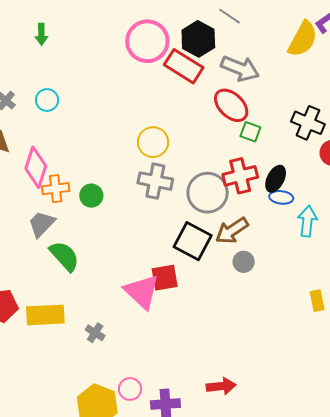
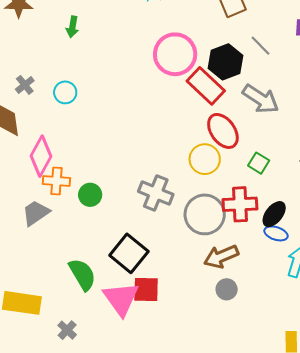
red ellipse: (231, 105) -> (223, 131), moved
yellow circle: (153, 142) -> (205, 159), moved
black square: (193, 241) -> (129, 253), moved
green semicircle: (64, 256) -> (82, 274), moved

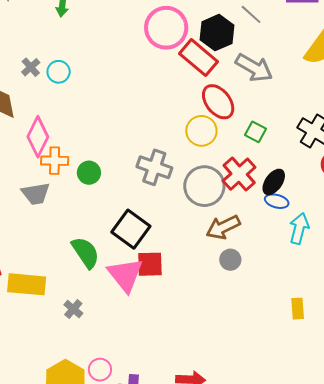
gray cross: (25, 85) -> (31, 67), moved
red cross: (240, 204) -> (239, 174), turned -36
gray trapezoid: (36, 213) -> (36, 194), turned -152

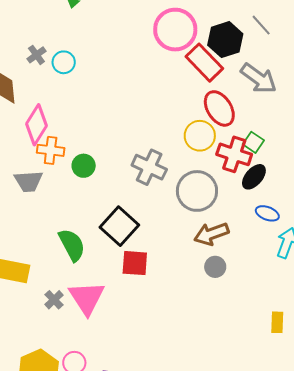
red cross: (239, 174) -> (234, 154), moved, turned -36
black ellipse: (274, 182) -> (254, 177), moved
pink triangle: (125, 275) -> (87, 298), moved

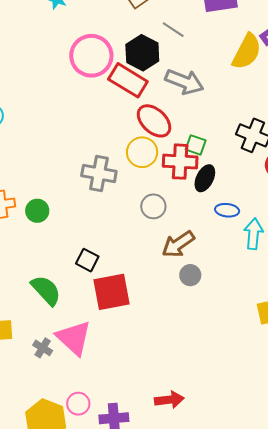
gray cross: (149, 167) -> (99, 174), moved
gray circle: (197, 191) -> (153, 206), size x0.6
black square: (119, 226) -> (87, 260), size x0.6
red square: (135, 263) -> (112, 292), size x1.4

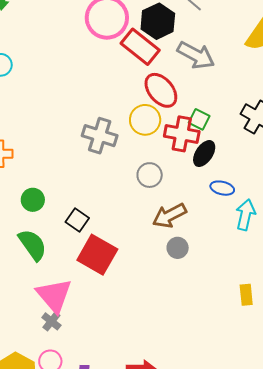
green circle: (37, 211) -> (33, 200), moved
red square: (112, 292) -> (97, 255), turned 33
gray cross: (43, 348) -> (51, 321), moved

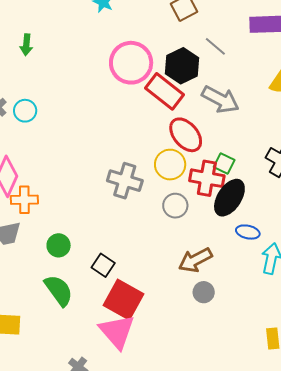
black ellipse: (204, 154) -> (229, 198), size x1.4
gray circle: (150, 175) -> (175, 206), moved
pink triangle: (54, 295) -> (117, 332), moved

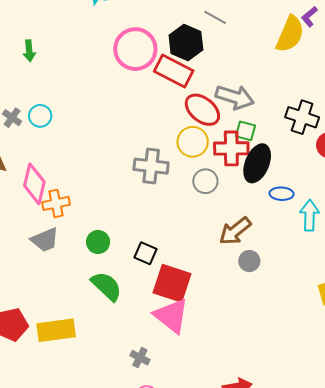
gray arrow: (220, 99) -> (235, 97), moved

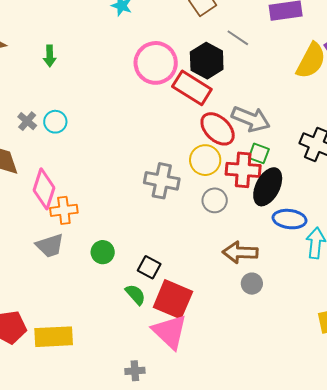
blue ellipse: (282, 194) -> (289, 219), size x1.4
brown arrow: (235, 231) -> (240, 252), turned 36
green semicircle: (107, 286) -> (135, 295), moved, size x0.7
gray cross: (140, 358) -> (135, 371), turned -36

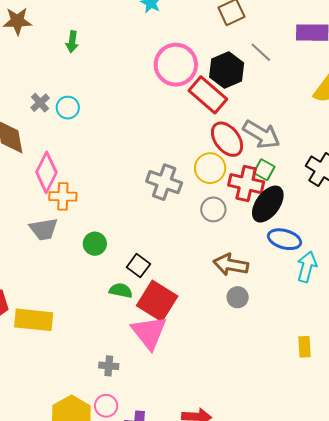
green semicircle: (135, 295) -> (121, 290), turned -45

